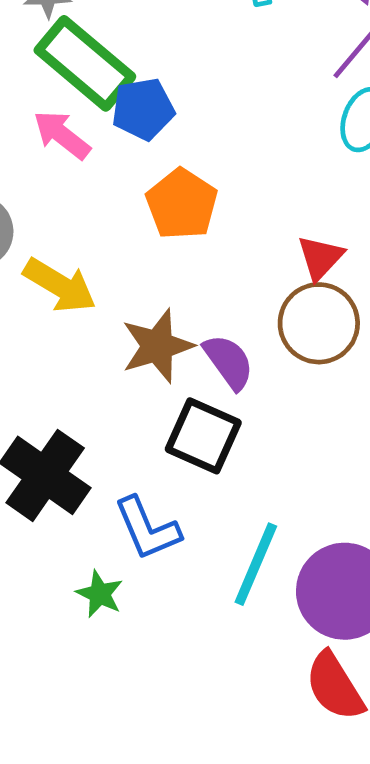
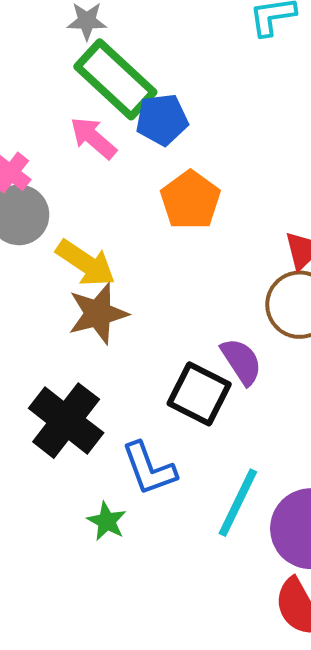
brown star: (157, 346) -> (98, 313), moved
purple semicircle: (229, 362) -> (241, 361), moved

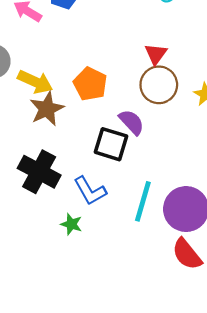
orange pentagon: (190, 200) -> (90, 84), moved

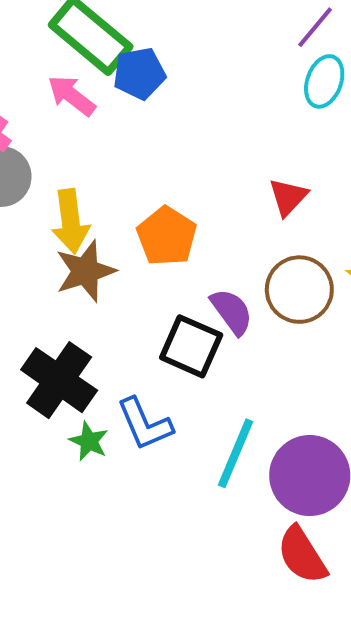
yellow arrow: (35, 82) -> (70, 221), turned 52
brown circle: (159, 85) -> (299, 290), moved
green star: (71, 224) -> (89, 441), moved

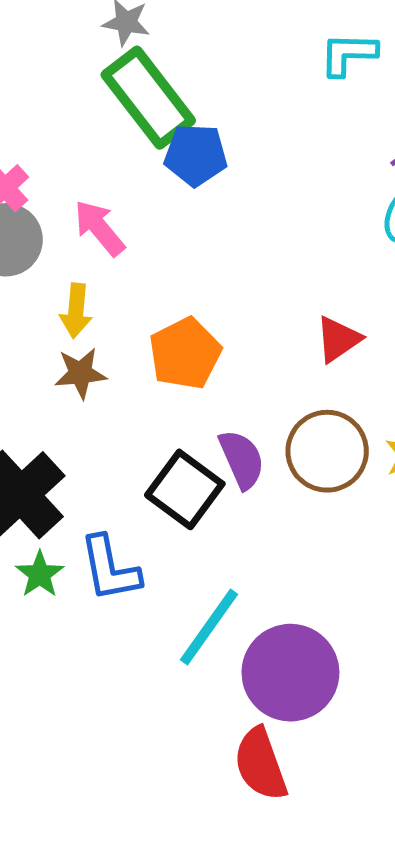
pink arrow: (72, 96) -> (99, 228), moved
yellow arrow: (70, 221) -> (76, 311), size x0.7
brown star: (85, 271) -> (80, 373), size x0.7

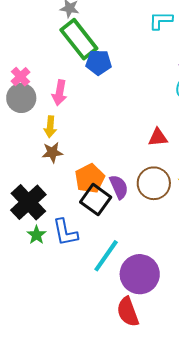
pink arrow: (99, 228) -> (60, 93), turned -130
red triangle: (338, 339) -> (158, 137), turned 30
orange pentagon: (185, 353) -> (90, 178), moved

